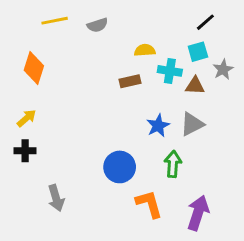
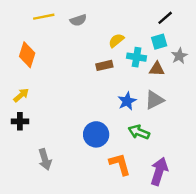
yellow semicircle: (145, 50) -> (116, 40), turned -35
green arrow: (173, 164) -> (139, 132), turned -72

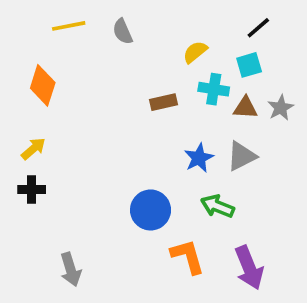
gray semicircle: (78, 20) -> (123, 32), turned 84
yellow semicircle: (116, 40) -> (195, 52), moved
gray star: (179, 56) -> (281, 108), moved
gray arrow: (45, 159) -> (71, 269), moved
purple arrow: (159, 171) -> (249, 268), turned 140

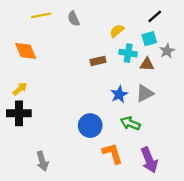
orange diamond: (43, 85) -> (26, 51), turned -40
gray star: (281, 108) -> (167, 51), moved
black cross: (32, 190) -> (19, 113), size x1.5

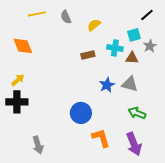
black line: (155, 16) -> (147, 15), moved
yellow semicircle: (117, 31) -> (94, 25), moved
gray triangle: (145, 93) -> (130, 84), turned 42
green arrow: (130, 123) -> (137, 113), moved

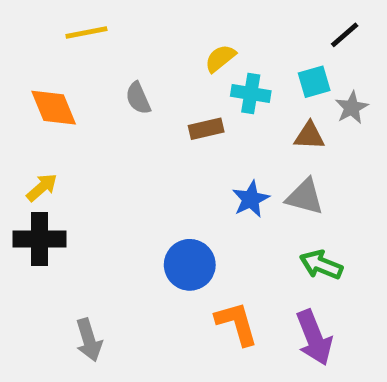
gray semicircle: (66, 17) -> (138, 98), moved
cyan cross: (115, 48) -> (251, 94), moved

